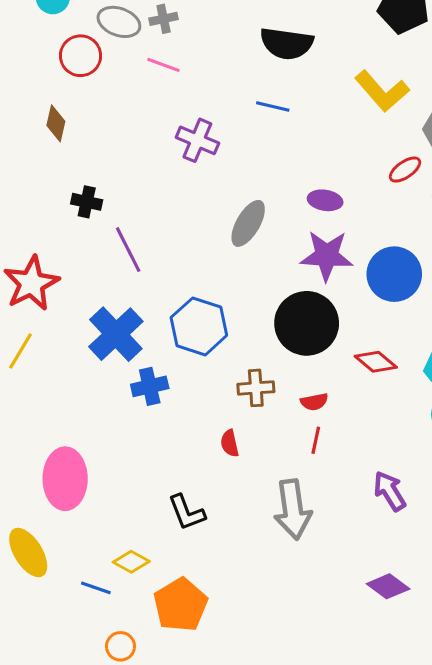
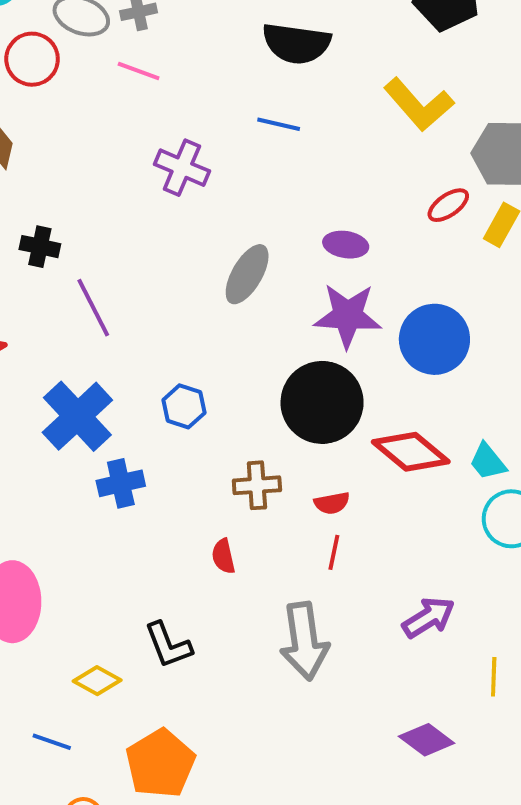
blue hexagon: (199, 326) -> (184, 406), size x0.6
red diamond: (376, 362) -> (411, 452), size x1.4
purple arrow: (390, 491) -> (429, 617), turned 90
yellow diamond: (131, 562) -> (97, 681), moved

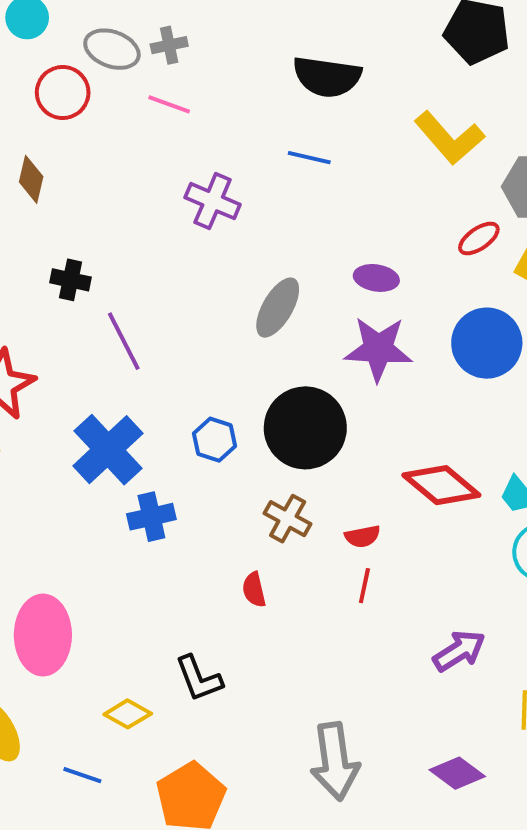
blue circle: (434, 339) -> (487, 343), moved
black circle: (322, 402) -> (305, 428), moved
brown cross: (257, 485) -> (288, 519), turned 33
gray arrow: (304, 641) -> (335, 761), moved

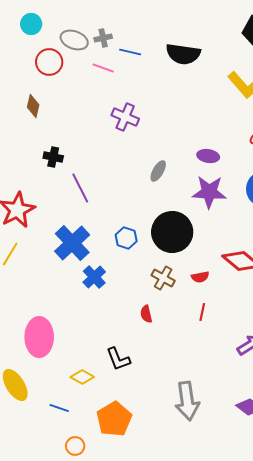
blue line: (309, 158) -> (130, 52), moved
gray ellipse: (278, 308) -> (158, 171), size x0.7
blue cross: (151, 517) -> (94, 277), turned -30
red semicircle: (362, 536) -> (200, 277), moved

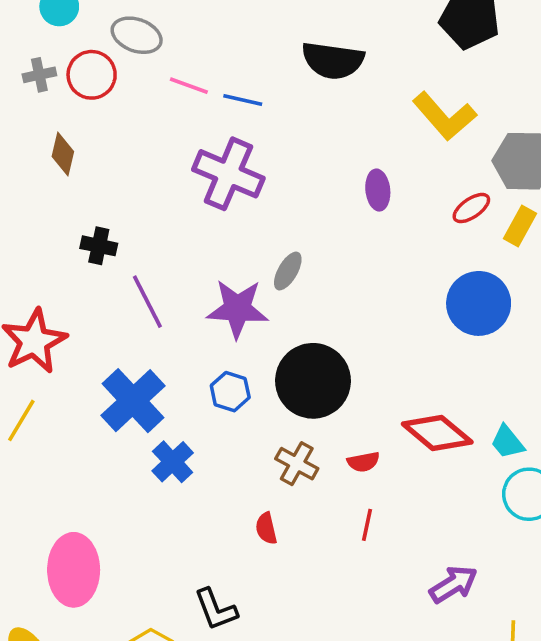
gray cross: (103, 38) -> (39, 75), moved
blue line: (130, 52) -> (243, 100), moved
purple cross: (125, 117) -> (228, 174), size x1.4
purple ellipse: (208, 156) -> (378, 190), moved, turned 75
purple star: (209, 192) -> (237, 309), moved

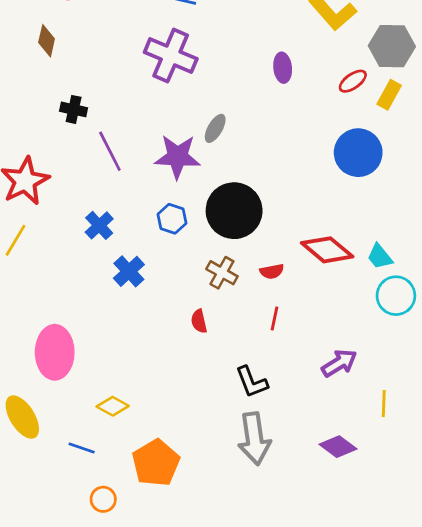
blue cross: (133, 401) -> (99, 225), size x0.6
black L-shape: (216, 609) -> (252, 382), moved

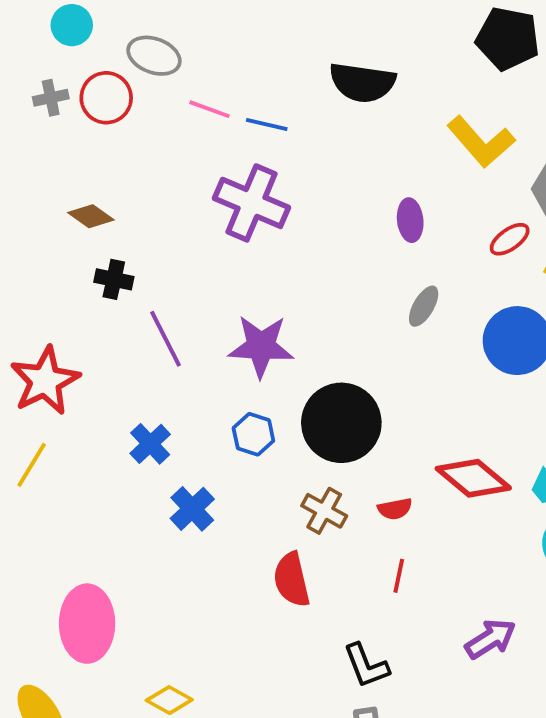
brown diamond: (47, 41) -> (91, 216), moved, turned -68
gray ellipse: (215, 128) -> (424, 306), moved
red semicircle: (199, 321) -> (292, 580), size x1.6

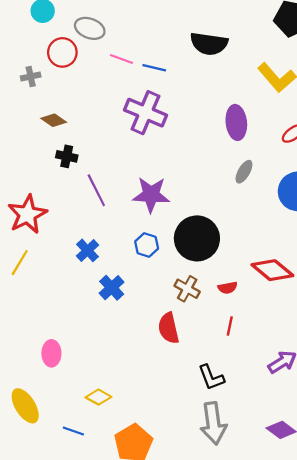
gray cross: (51, 98) -> (31, 77), moved
purple ellipse: (410, 220) -> (236, 122), size x1.4
pink ellipse: (87, 624) -> (51, 353), size x0.6

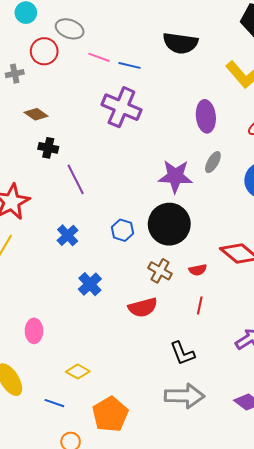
purple star: (151, 195) -> (175, 176), moved
blue cross: (112, 288) -> (90, 284), moved
red semicircle: (168, 328) -> (143, 307), turned -92
gray arrow: (213, 423) -> (184, 396), turned -81

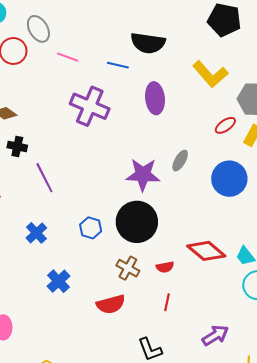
gray ellipse: (70, 29) -> (38, 29), turned 40
blue line: (130, 65) -> (118, 65), moved
purple ellipse: (206, 116) -> (155, 98), moved

